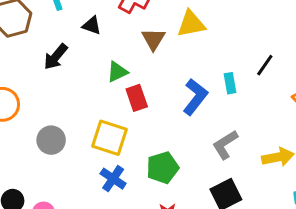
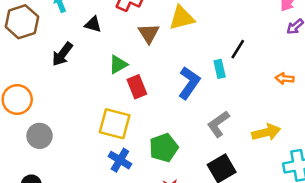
black line: (265, 65) -> (238, 49), moved
gray circle: (51, 140) -> (39, 136), moved

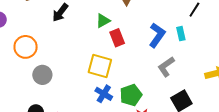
cyan rectangle: (220, 69) -> (181, 34), moved
gray L-shape: (218, 124) -> (166, 67), moved
green pentagon: (164, 148) -> (131, 95), moved

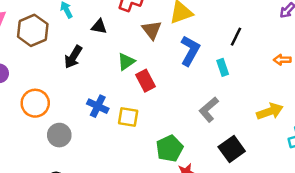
blue L-shape: (157, 35) -> (190, 51), moved
yellow square: (100, 66) -> (128, 117), size x0.7
blue cross: (104, 94) -> (98, 106), moved

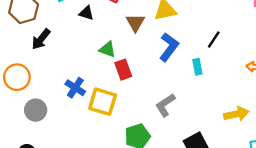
black arrow: (73, 57) -> (41, 39), moved
green triangle: (126, 62) -> (107, 49), turned 48
gray L-shape: (209, 109) -> (165, 105), moved
yellow square: (128, 117) -> (103, 102), size x1.4

